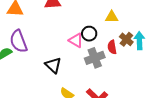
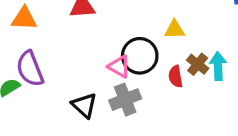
black circle: (89, 34) -> (140, 56), size x1.5
gray cross: (95, 58) -> (125, 100), moved

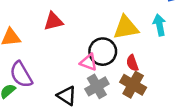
yellow triangle: (174, 30) -> (126, 28), size x1.6
brown cross: (198, 64) -> (133, 85), moved, size x1.5
cyan arrow: (218, 66) -> (159, 25), moved

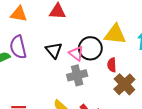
brown cross: (133, 85) -> (124, 84), moved
black triangle: (67, 96) -> (54, 50), moved

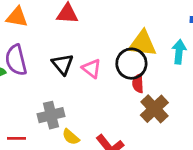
black circle: (90, 48) -> (131, 64), moved
gray cross: (77, 75) -> (51, 115), moved

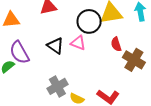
black circle: (131, 64) -> (89, 21), moved

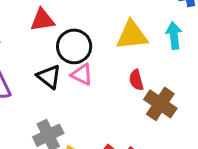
black circle: (89, 21) -> (74, 46), moved

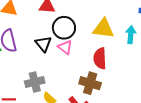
red semicircle: (136, 80) -> (100, 58), size x1.5
brown cross: (160, 104) -> (90, 83), moved, turned -30

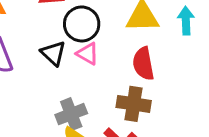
gray cross: (35, 82) -> (71, 114), moved

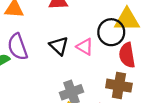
black circle: (82, 24) -> (111, 32), moved

